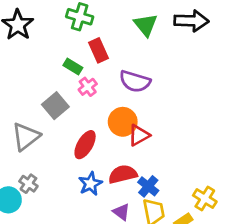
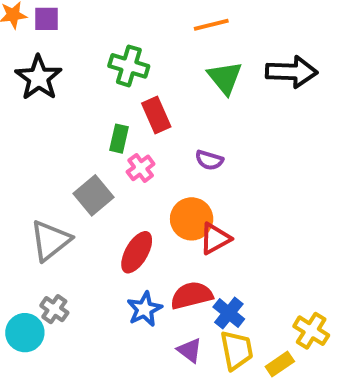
green rectangle: (73, 67) -> (119, 139), turned 72
purple semicircle: (135, 81) -> (209, 160), size x0.6

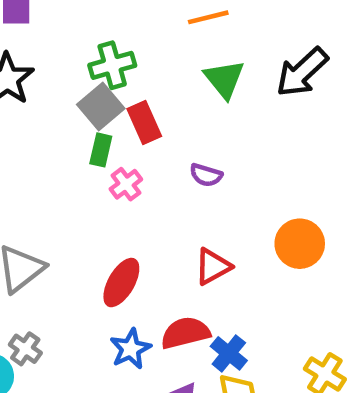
green cross: (129, 66) -> (112, 65), turned -33
black arrow: (292, 72) -> (302, 72), turned 135
gray square: (94, 195) -> (101, 106), moved
orange circle: (192, 219) -> (300, 244), moved

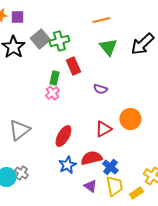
gray square: (101, 106) -> (40, 39), moved
pink cross: (126, 184) -> (52, 93), moved
orange circle: (300, 244) -> (130, 119), moved
gray cross: (25, 349) -> (21, 173), moved

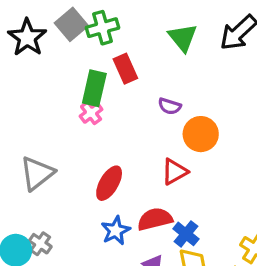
green rectangle: (54, 78) -> (94, 88), size x1.5
orange circle: (130, 119) -> (201, 134), moved

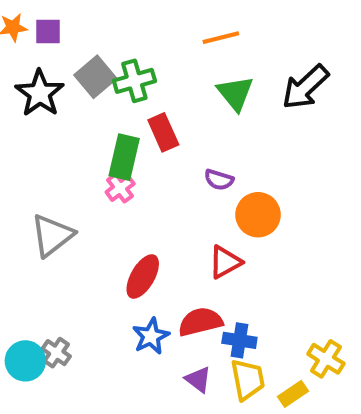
gray triangle: (37, 173) -> (52, 235), moved
blue cross: (186, 234) -> (239, 340), turned -30

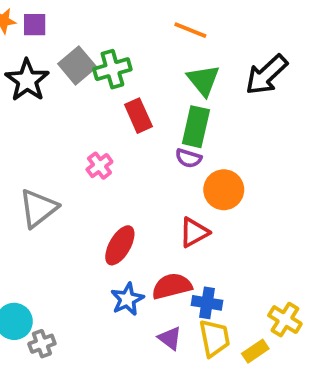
orange line: (221, 38) -> (190, 30), turned 36
green rectangle: (124, 157) -> (196, 127), moved
gray cross: (56, 353) -> (42, 344), moved, turned 35

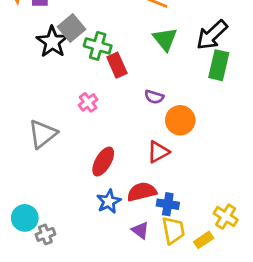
green cross: (112, 69) -> (98, 46), moved, turned 32
black star: (27, 80) -> (52, 42), moved
green rectangle: (196, 127) -> (219, 65), moved

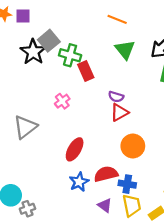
orange circle: (180, 120) -> (133, 146), moved
red triangle: (158, 152) -> (119, 112), moved

